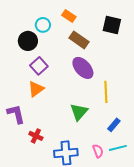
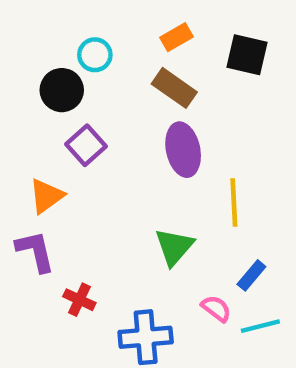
orange rectangle: (69, 16) -> (176, 37), moved, turned -64
purple ellipse: (83, 68) -> (183, 150), turned 30
orange triangle: (36, 89) -> (46, 196), moved
pink semicircle: (98, 151) -> (216, 308), moved, turned -32

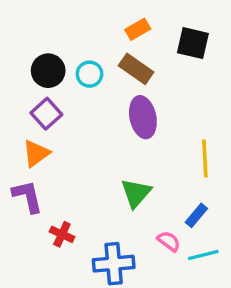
cyan circle: (95, 55) -> (89, 74), moved
purple square: (86, 145) -> (46, 114), moved
yellow line: (234, 203) -> (205, 159), moved

